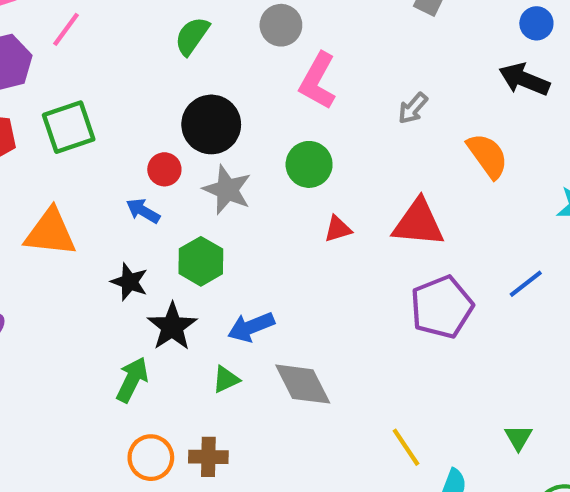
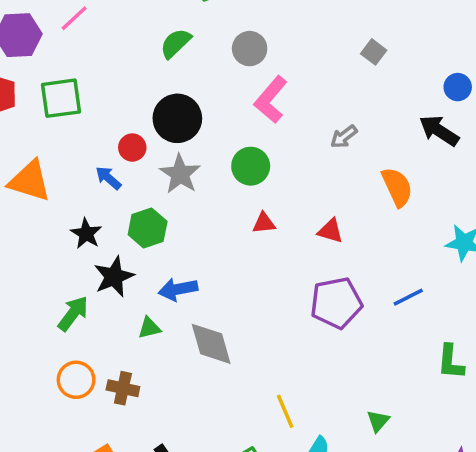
red triangle: (418, 223) -> (330, 231), size x0.6

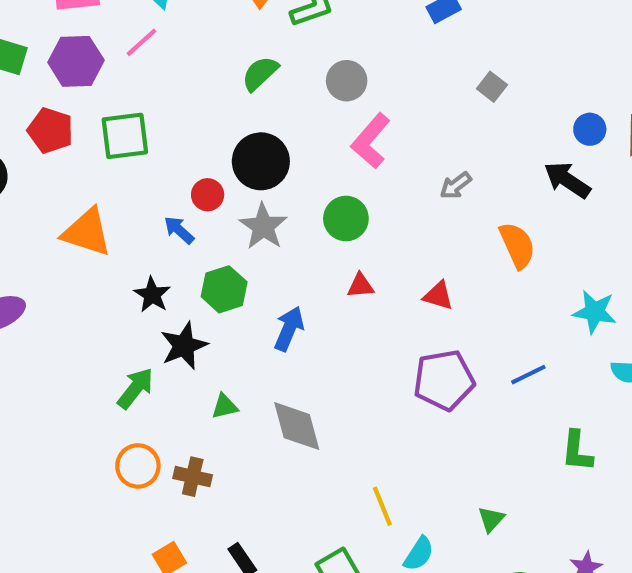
blue arrow: (178, 289) -> (289, 329), moved, turned 123

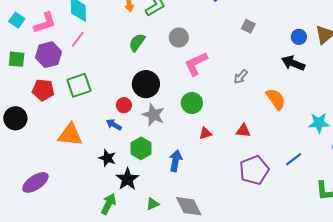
pink L-shape: (371, 141) -> (196, 64), turned 36

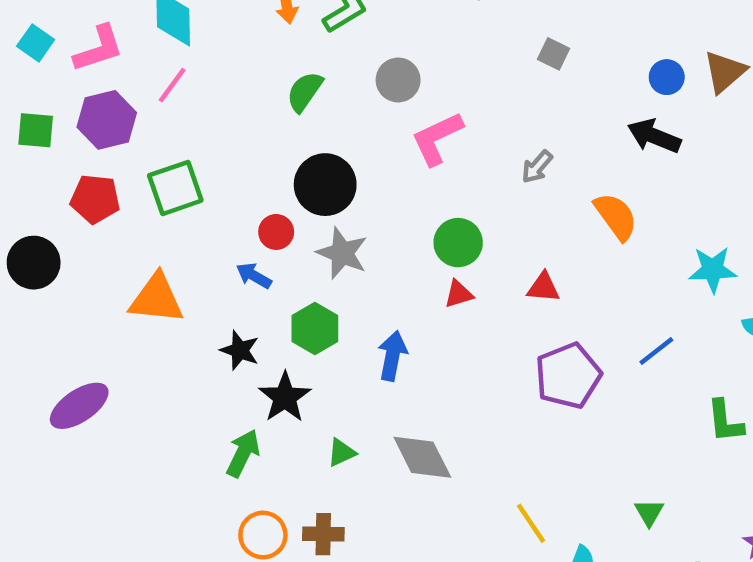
green circle: (192, 103) -> (458, 243), moved

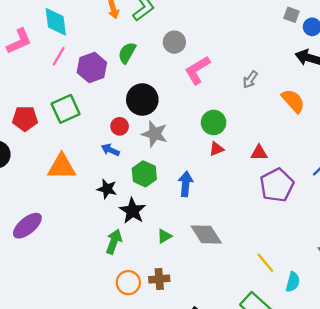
gray square: (554, 54) -> (292, 15), moved
purple hexagon: (107, 120) -> (92, 68), moved
red triangle: (543, 287) -> (259, 153), moved

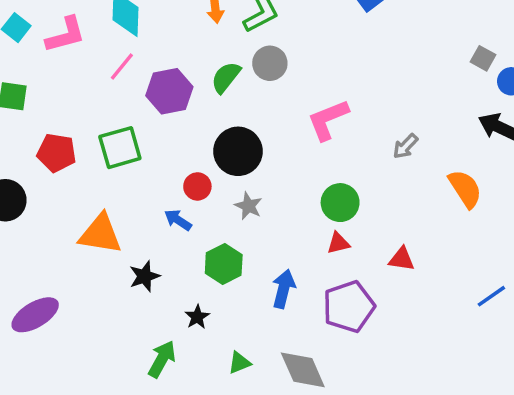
gray circle: (174, 42) -> (270, 63), moved
gray star: (155, 134) -> (248, 206), size x0.7
purple pentagon: (277, 185) -> (349, 307), moved
black star: (107, 189) -> (144, 276), moved, turned 30
black star: (132, 211) -> (197, 317), size x0.6

